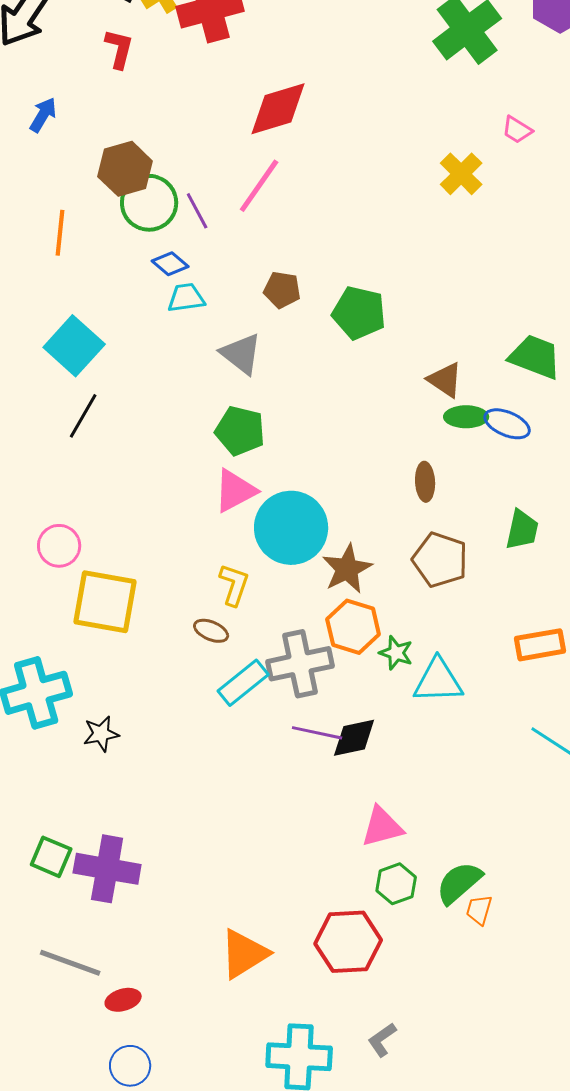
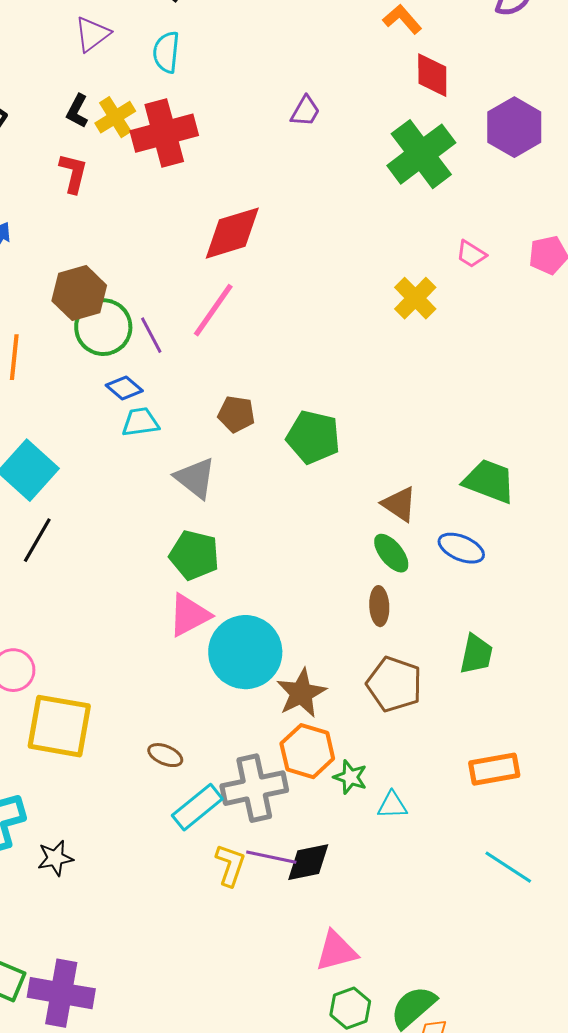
green ellipse: (466, 417) -> (391, 553), moved, turned 51
yellow L-shape: (234, 585) -> (230, 865), moved
cyan triangle: (438, 681) -> (392, 805), size x0.6

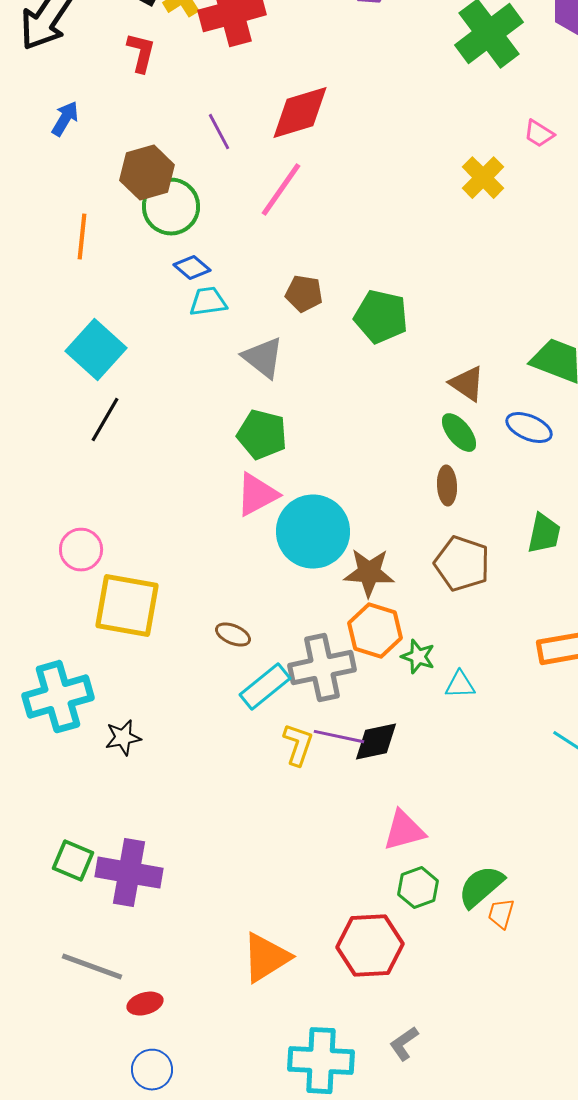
purple line: (151, 335) -> (219, 132), moved
brown star: (301, 693) -> (369, 573), turned 30

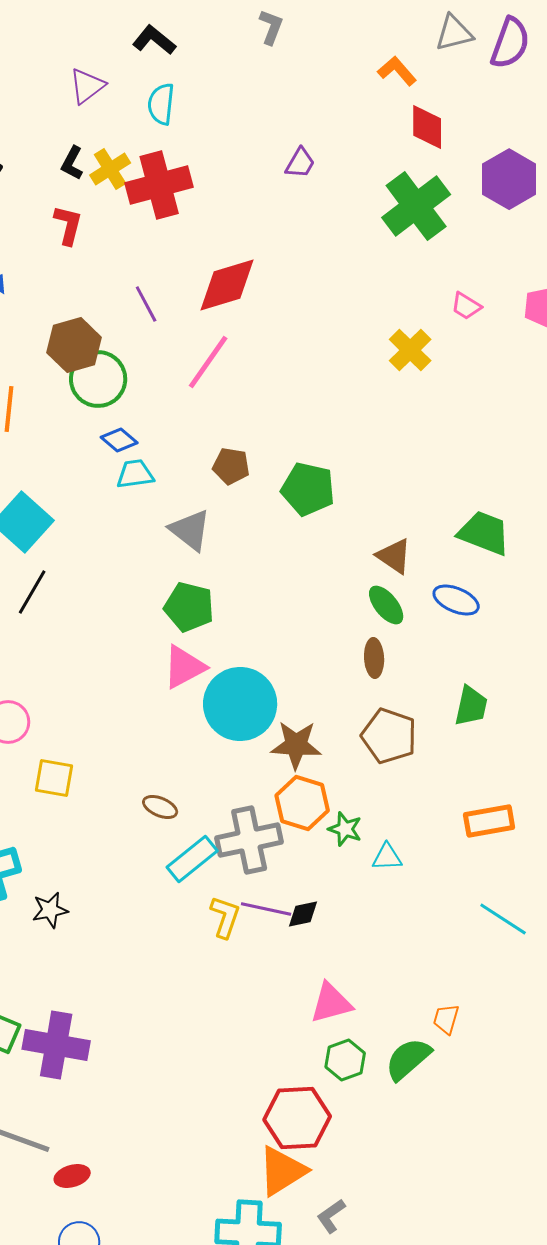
yellow square: (127, 606) -> (54, 778), size x0.6
black diamond: (376, 742) -> (303, 914), size x0.7
orange trapezoid: (501, 914) -> (446, 1019), moved
orange triangle: (266, 958) -> (282, 1171), moved

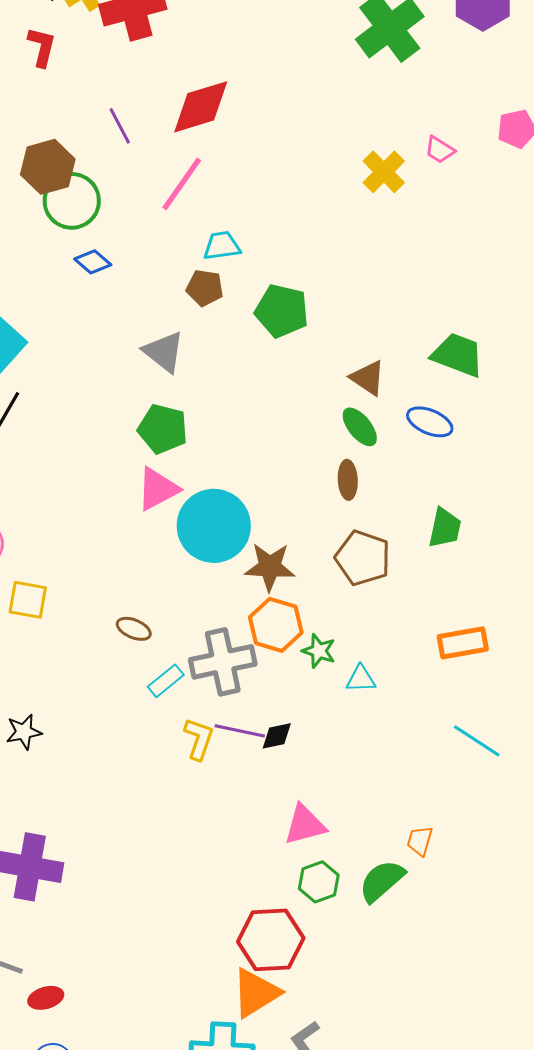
pink trapezoid: (466, 306) -> (440, 150), moved
cyan trapezoid: (135, 474) -> (222, 246), moved
cyan rectangle: (192, 859) -> (166, 681), size x0.7

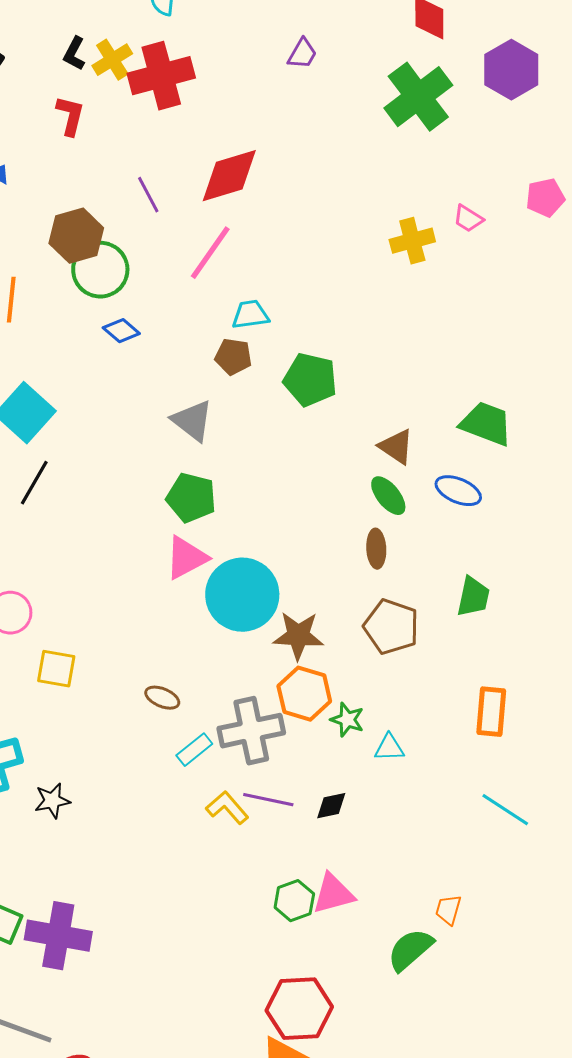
yellow cross: (384, 172) -> (412, 241), turned 30
orange rectangle: (463, 643) -> (491, 712), turned -75
black diamond: (277, 736) -> (331, 806), moved
yellow L-shape: (199, 739) -> (227, 808), turned -60
green hexagon: (319, 882) -> (294, 901), moved

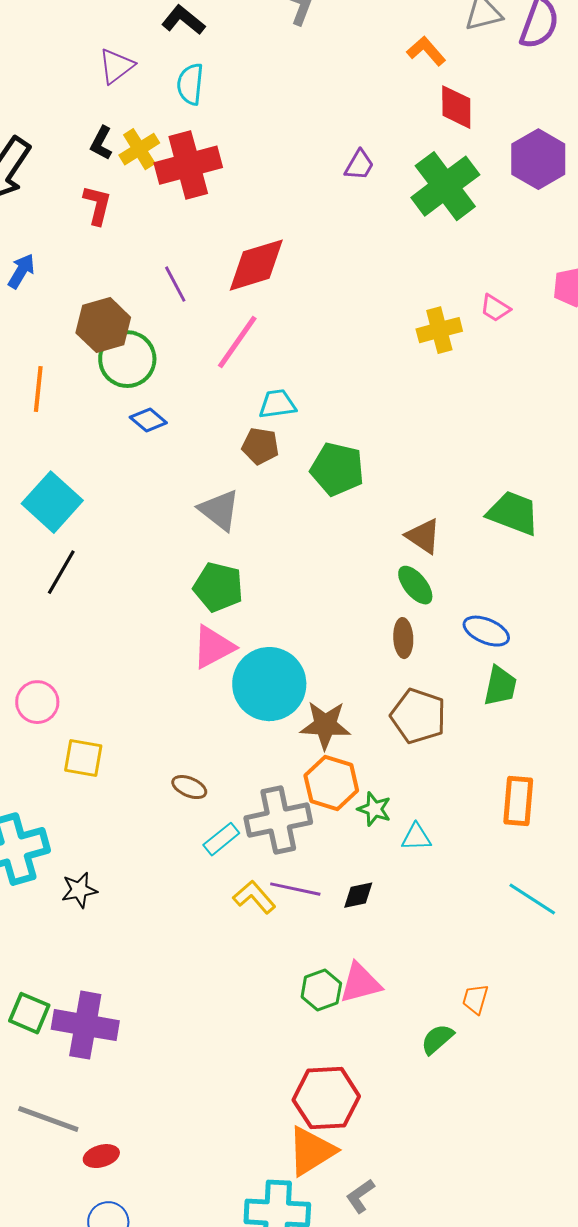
purple trapezoid: (302, 54) -> (359, 165), moved
blue ellipse: (458, 491) -> (486, 631), moved
green semicircle: (410, 950) -> (437, 1039), size x0.7

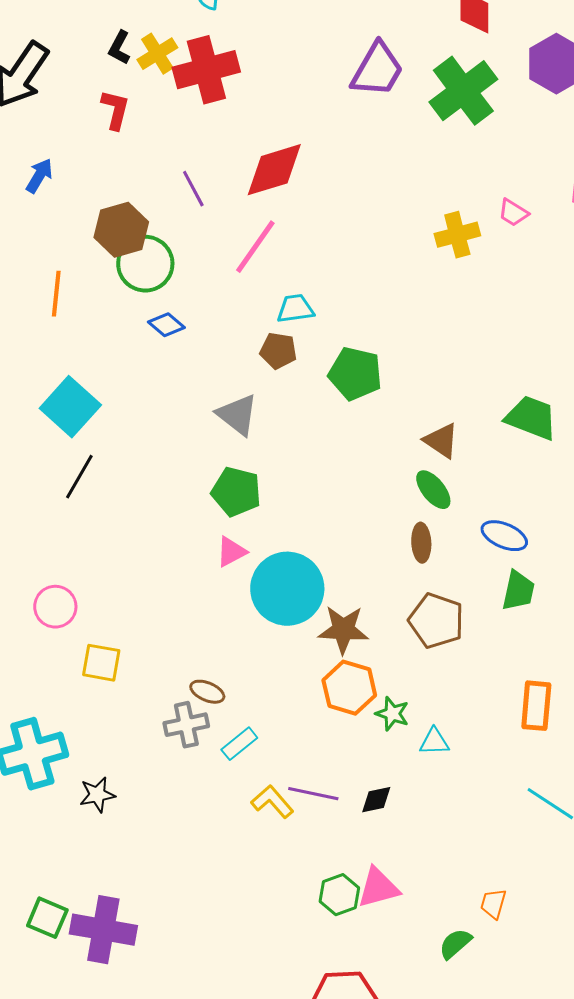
purple trapezoid: (359, 165) -> (377, 70), size x1.8
pink triangle: (213, 647) -> (231, 552), size x0.7
gray cross: (278, 820) -> (186, 725), moved, size x0.7

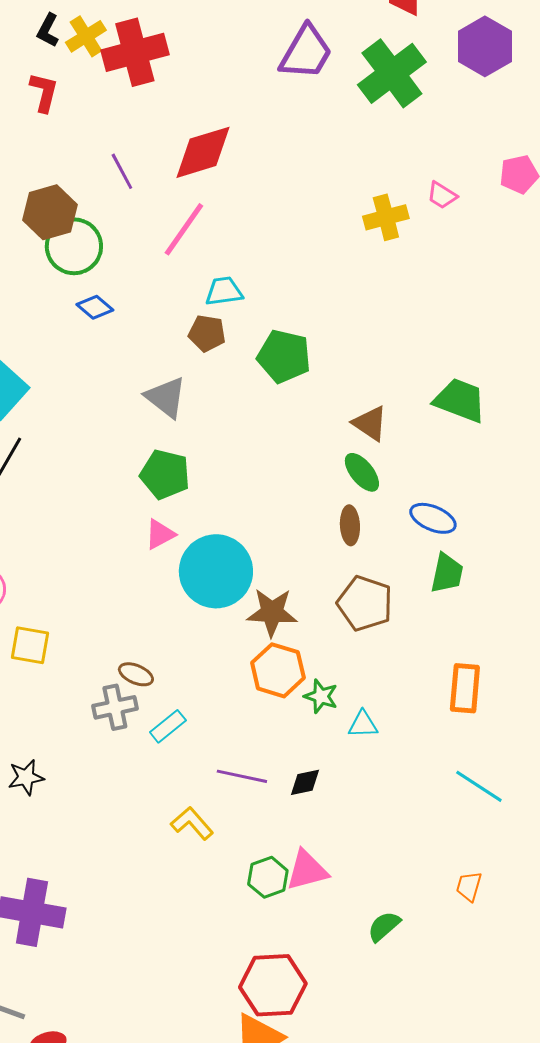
yellow L-shape: (272, 802) -> (192, 823), moved
orange trapezoid: (493, 904) -> (469, 886), moved

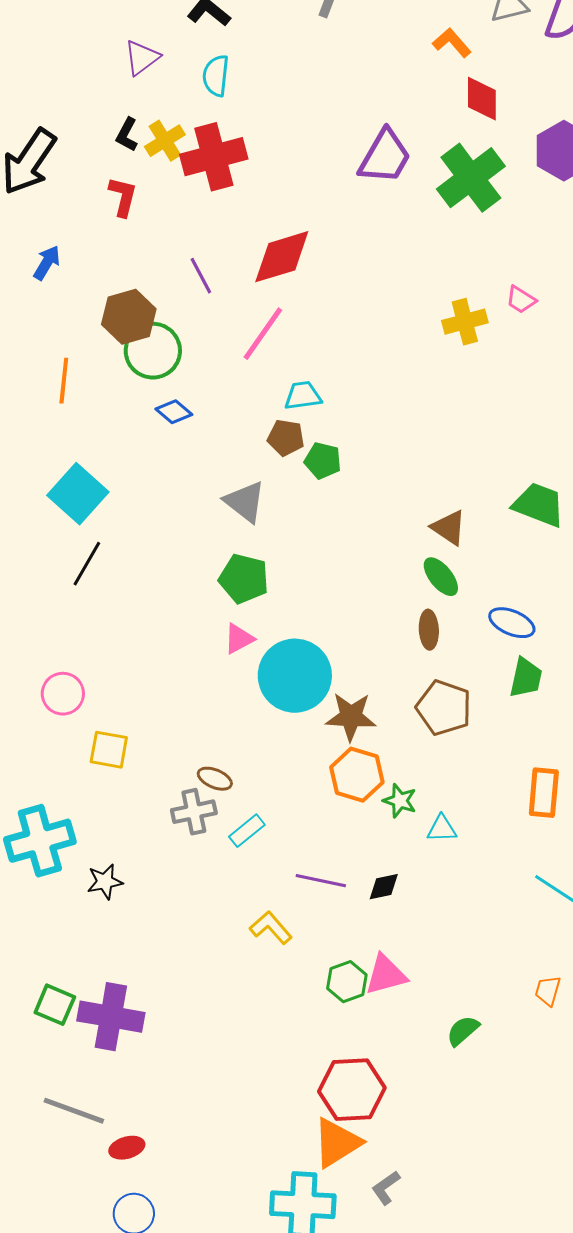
green pentagon: (284, 356) -> (323, 461), moved, size x0.7

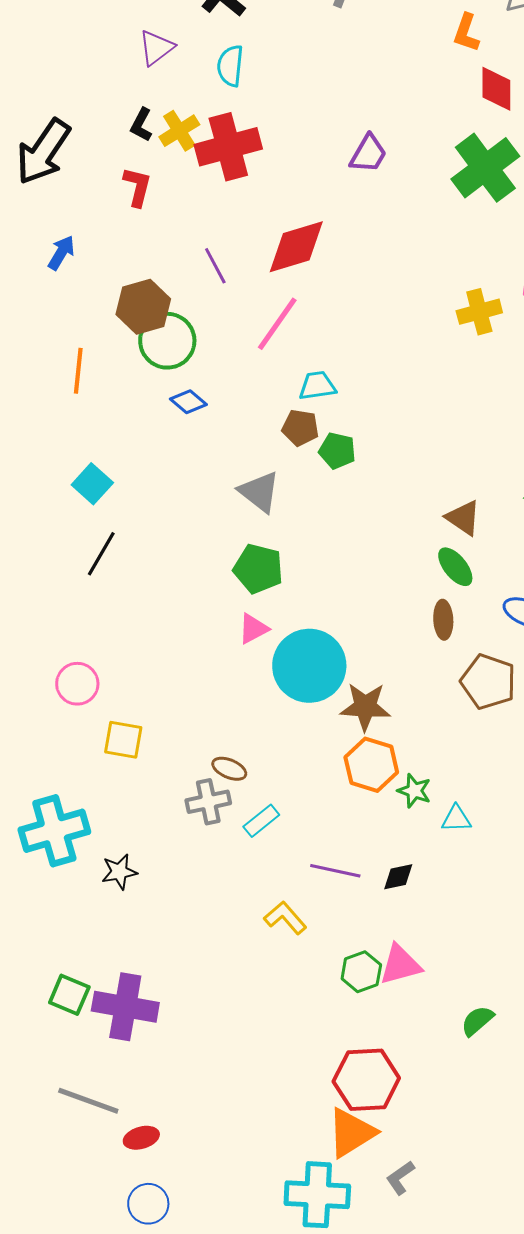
orange L-shape: (452, 43) -> (466, 33), turned -120
purple trapezoid: (385, 157) -> (368, 154), moved, size x0.7
cyan square: (78, 494) -> (92, 484), size x0.7
brown pentagon: (444, 708) -> (488, 682), moved

